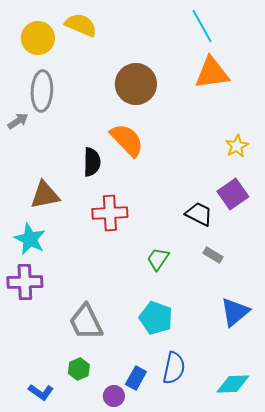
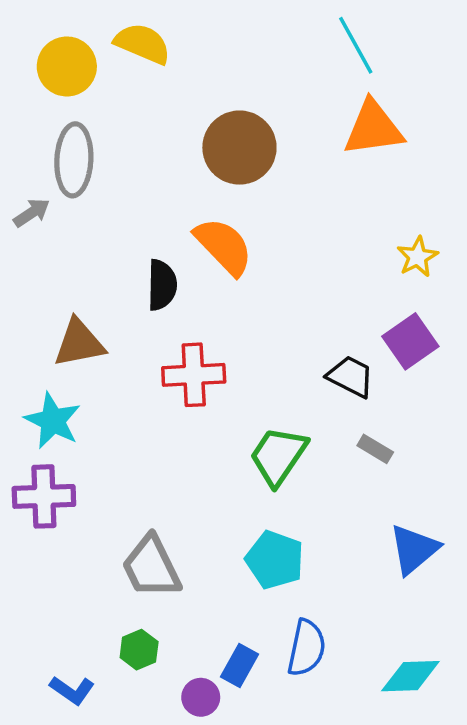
green trapezoid: (158, 259) -> (278, 456), size x1.5

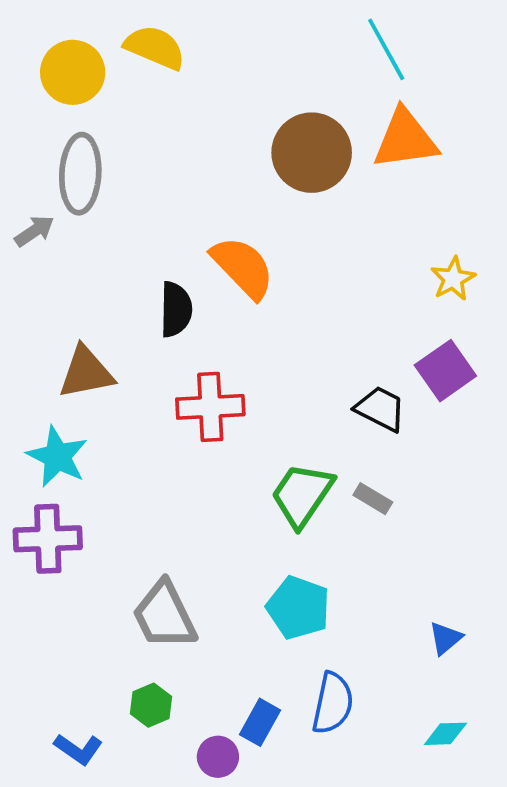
brown circle: (239, 148) -> (312, 153), moved
gray rectangle: (375, 449) -> (373, 499), moved
blue triangle: (414, 549) -> (445, 638), moved, size x0.6
cyan diamond: (410, 676) -> (445, 734), size x0.7

